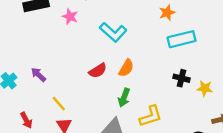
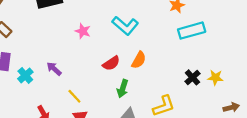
pink star: (70, 17) -> (83, 31), moved
black cross: (181, 78) -> (192, 77), moved, turned 35
green arrow: (124, 98) -> (123, 89), moved

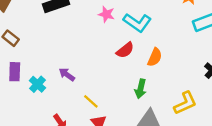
pink star: (83, 31) -> (106, 14), moved
red semicircle: (111, 63) -> (125, 50), moved

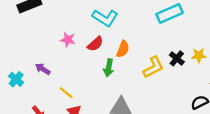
pink star: (106, 14) -> (68, 40), moved
green arrow: (141, 89) -> (109, 68), moved
yellow L-shape: (185, 103) -> (153, 67), moved

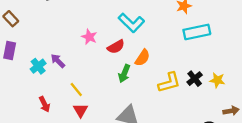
cyan cross: (16, 79) -> (38, 66), moved

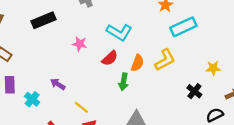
pink star: (89, 37) -> (80, 44), moved
cyan cross: (38, 66) -> (32, 99), moved
black cross: (195, 79) -> (194, 91), moved
yellow L-shape: (169, 82) -> (165, 60), moved

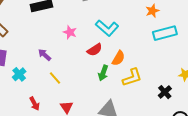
yellow L-shape: (165, 60) -> (132, 77), moved
purple arrow: (58, 84) -> (44, 55), moved
yellow line: (81, 107) -> (55, 78), moved

